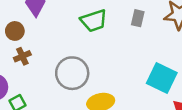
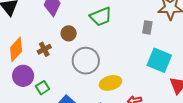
gray rectangle: (138, 18) -> (147, 27), moved
brown circle: (15, 31) -> (69, 33), moved

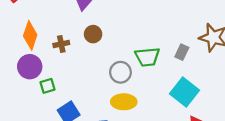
green trapezoid: (101, 17) -> (147, 57), moved
orange diamond: (16, 49) -> (30, 35), turned -40
gray circle: (86, 61) -> (120, 72), moved, size x0.7

